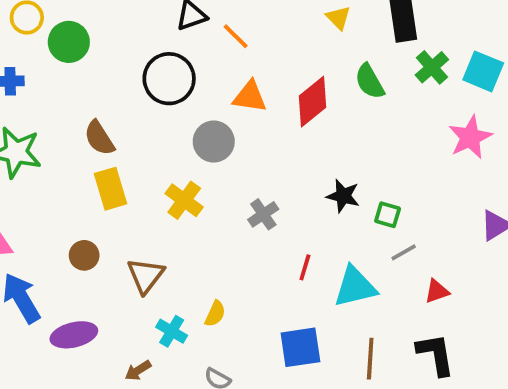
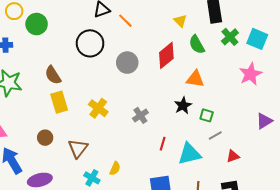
yellow triangle: (338, 18) -> (180, 21), moved
orange triangle: (250, 97) -> (195, 79), moved
gray circle: (214, 142) -> (127, 63), moved
black star: (343, 196) -> (183, 106), turned 30

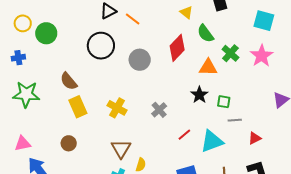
green cross: (230, 37) -> (230, 53), moved
gray line: (215, 135) -> (235, 120), turned 32
red line: (163, 144) -> (184, 135), turned 40
brown triangle: (78, 148) -> (121, 149), moved

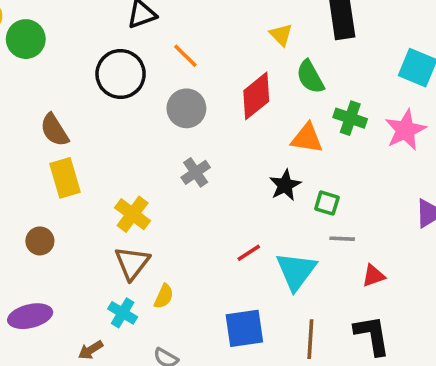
orange line: (133, 19) -> (185, 56), moved
green cross: (230, 53) -> (350, 118), turned -30
yellow cross: (117, 108) -> (133, 214), moved
gray cross: (159, 110) -> (196, 172), moved
cyan triangle: (212, 141) -> (296, 271), turned -40

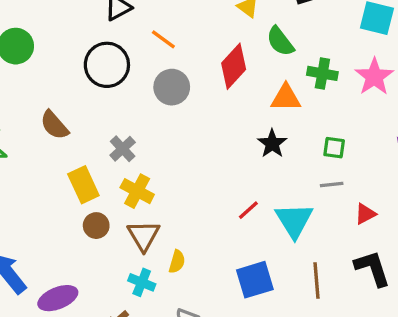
gray cross: (196, 172) -> (123, 149), moved
yellow rectangle: (65, 178) -> (83, 185), moved
green square: (327, 203) -> (334, 148), moved
brown circle: (40, 241) -> (96, 226), moved

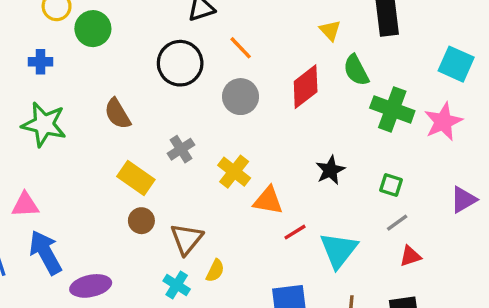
green cross: (322, 73) -> (392, 109), size x1.4
orange triangle: (286, 98) -> (268, 201), moved
gray line: (332, 184) -> (397, 223), moved, turned -40
yellow rectangle: (83, 185) -> (136, 178), turned -40
yellow cross: (137, 191) -> (234, 172), moved

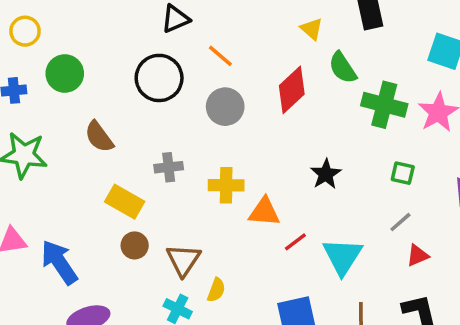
green circle: (93, 29) -> (65, 73), moved
gray cross: (181, 149) -> (169, 167), turned 32
yellow cross: (234, 172) -> (226, 185), turned -32
green square: (391, 185) -> (403, 173), moved
blue arrow: (45, 252) -> (59, 262), moved

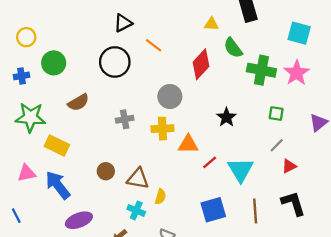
yellow triangle: (312, 29) -> (211, 24), turned -35
gray circle: (225, 107) -> (170, 96), moved
brown semicircle: (99, 137) -> (78, 102), turned -80
yellow rectangle: (125, 202) -> (57, 145), moved
brown triangle: (183, 260) -> (138, 179), turned -50

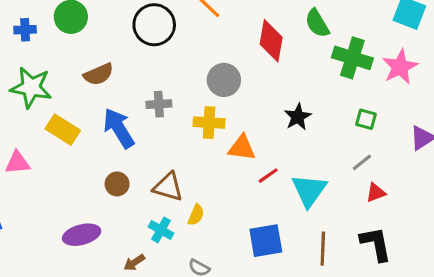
red diamond: (201, 64) -> (271, 41), turned -40
brown circle: (106, 171) -> (117, 184), moved
blue arrow: (58, 185) -> (119, 128), moved

